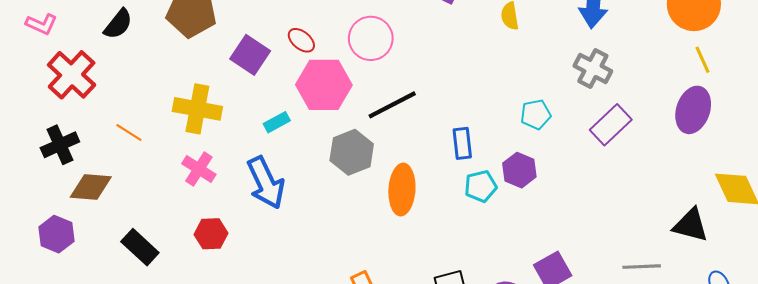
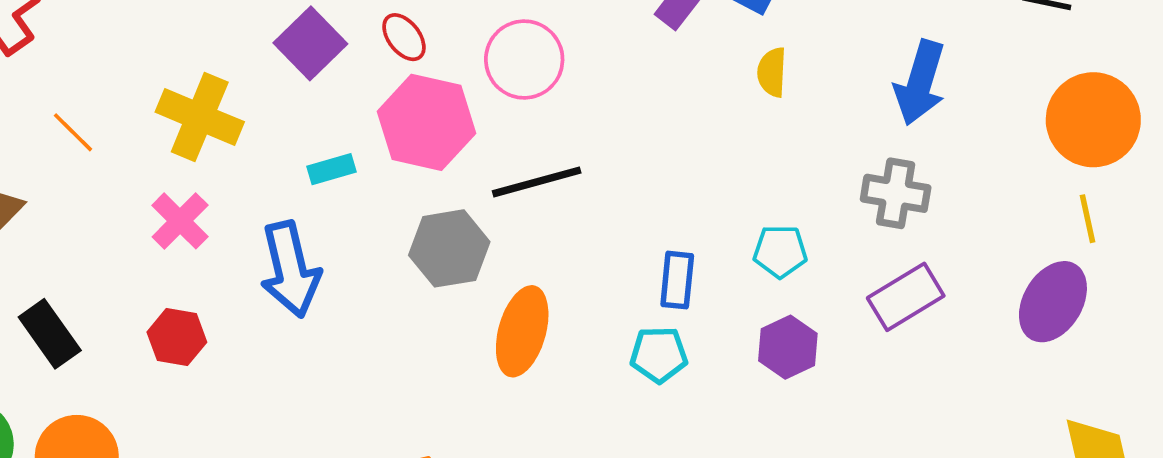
gray cross: (593, 68) -> (896, 193), turned -30
blue rectangle: (462, 143) -> (677, 280), moved
purple hexagon: (519, 170) -> (788, 347), moved

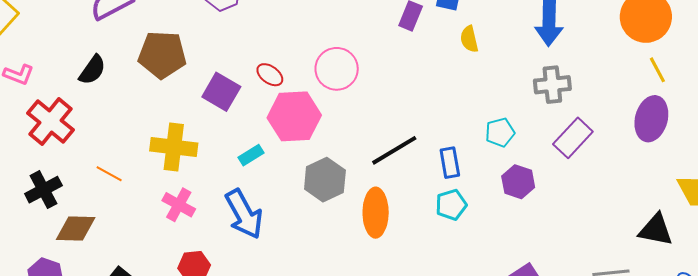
black line: (537, 182) -> (394, 150), moved

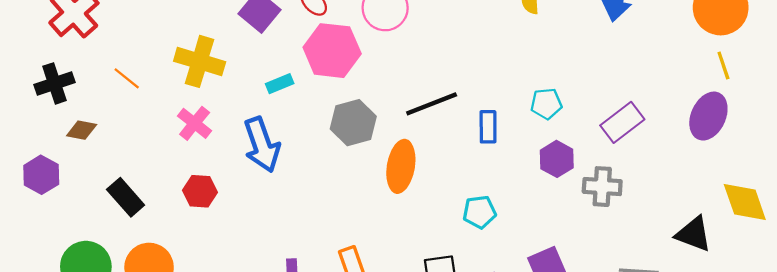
gray cross: (552, 85) -> (602, 187), moved
cyan pentagon: (451, 205) -> (479, 212), moved
brown diamond: (76, 228) -> (82, 130), size x0.7

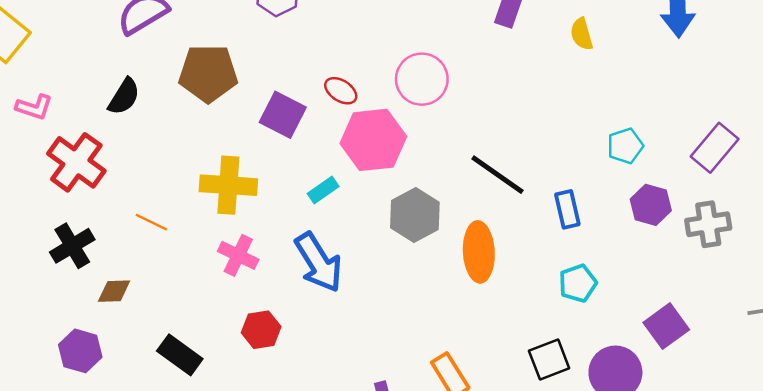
black line: (432, 104) -> (498, 175), turned 69
blue rectangle: (488, 127) -> (567, 209), moved

